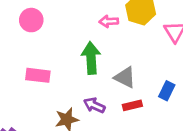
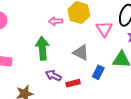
gray triangle: (125, 77) -> (81, 53), moved
purple arrow: (94, 105) -> (53, 76), moved

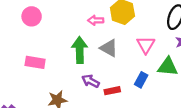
pink triangle: (104, 29) -> (146, 45), moved
gray triangle: (81, 53) -> (109, 48), moved

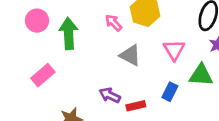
pink arrow: (96, 20) -> (113, 23), turned 48
green arrow: (80, 50) -> (69, 33), moved
pink rectangle: (35, 62) -> (43, 75), turned -48

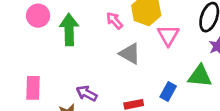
pink triangle: (174, 50) -> (168, 35), moved
pink rectangle: (43, 75) -> (33, 88), moved, turned -50
purple arrow: (110, 95) -> (87, 93), moved

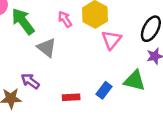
green arrow: (69, 30) -> (23, 21), turned -44
gray triangle: (130, 54) -> (47, 48), moved

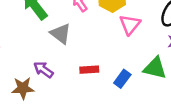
red rectangle: (71, 97) -> (89, 70), moved

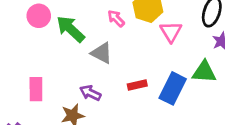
blue rectangle: (122, 79) -> (173, 88), size x1.6

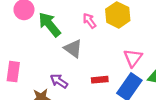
pink triangle: (171, 32) -> (133, 58), moved

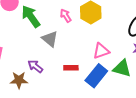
pink triangle: (133, 58) -> (101, 51), turned 30

